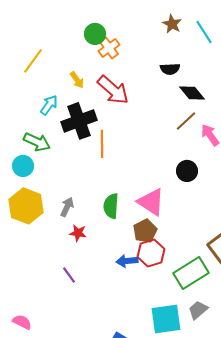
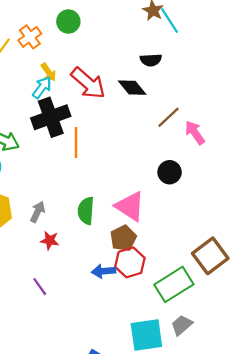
cyan line: (204, 32) -> (170, 20), moved
orange cross: (109, 48) -> (30, 37), moved
black diamond: (192, 93) -> (132, 88), moved
cyan arrow: (49, 105) -> (42, 88), moved

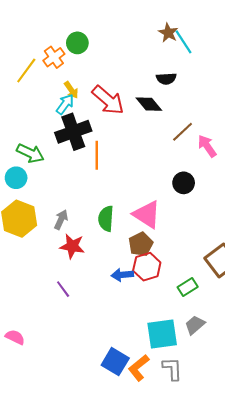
green circle: (68, 22) -> (77, 43), moved
red star: (50, 240) -> (72, 246), size x1.4
green rectangle: (174, 284) -> (188, 287), size x0.6

